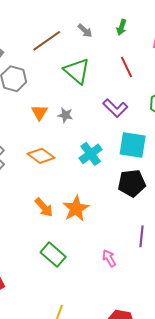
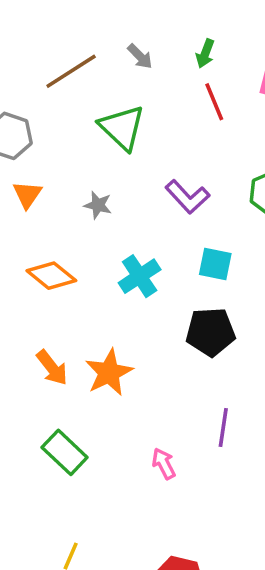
red line: (126, 67) -> (214, 102), moved
orange triangle: (39, 112) -> (27, 195), moved
cyan square: (133, 145) -> (215, 264), size x0.7

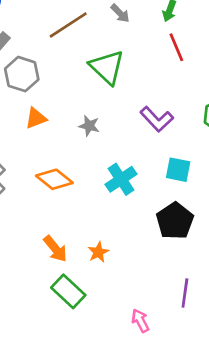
orange triangle: (27, 195) -> (36, 118), turned 35
black pentagon: (211, 332) -> (175, 221), turned -30
orange star: (109, 373) -> (98, 252), size x0.6
green rectangle: (65, 452) -> (68, 291), moved

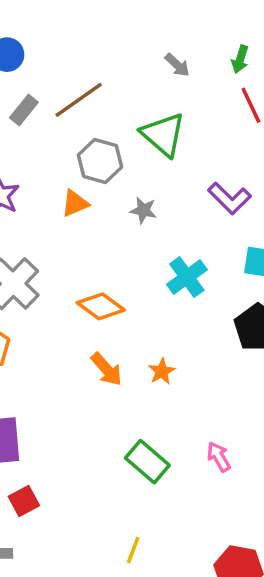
brown line: (68, 25) -> (79, 100), moved
gray hexagon: (22, 74) -> (100, 161), moved
orange diamond: (54, 179) -> (101, 306), moved
green rectangle: (68, 291) -> (147, 462), moved

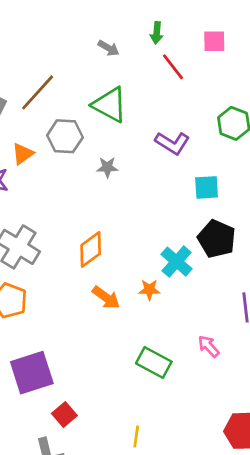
orange triangle: (75, 203) -> (23, 154), moved
cyan cross: (187, 277) -> (177, 262), moved
orange diamond: (101, 306) -> (91, 249), turned -60
orange star: (162, 371) -> (149, 290), turned -30
yellow line: (133, 550) -> (136, 436), moved

